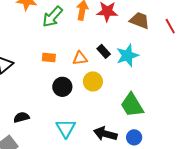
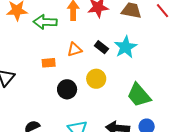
green arrow: (53, 17) -> (45, 22), turned 60
orange triangle: (80, 58) -> (75, 50), moved

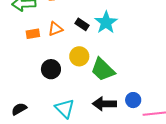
orange rectangle: (49, 63) -> (33, 34), moved
green trapezoid: (139, 95) -> (103, 70), moved

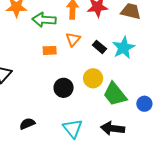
orange triangle: (55, 29) -> (73, 39), moved, turned -35
blue circle: (133, 100) -> (144, 104), moved

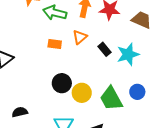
yellow circle: (93, 78) -> (82, 93), moved
blue circle: (144, 104) -> (137, 92), moved

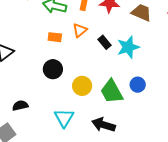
black circle: (62, 83) -> (53, 69), moved

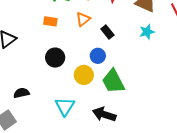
orange rectangle: (55, 37) -> (50, 21), moved
cyan star: (128, 47) -> (147, 32), moved, size x0.7
blue circle: (138, 85) -> (98, 56), moved

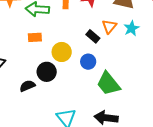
orange triangle: (83, 19) -> (109, 26), moved
yellow circle: (84, 75) -> (62, 52), moved
black semicircle: (21, 93) -> (27, 86), moved

